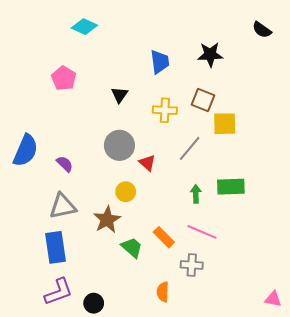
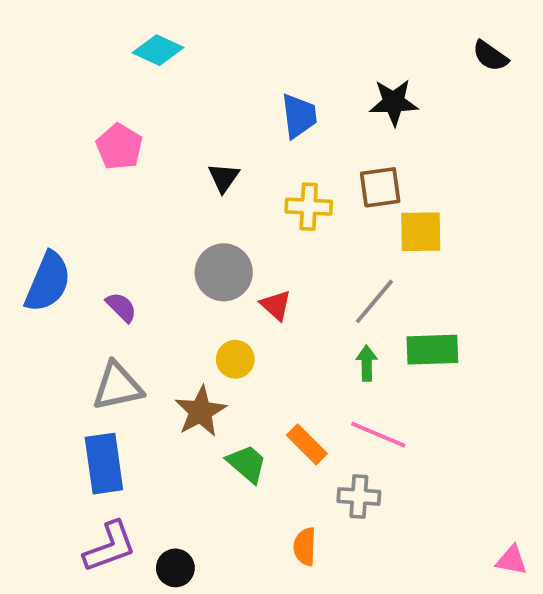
brown square: (203, 100) -> (380, 187), turned -30
gray line: (190, 148) -> (374, 301), moved

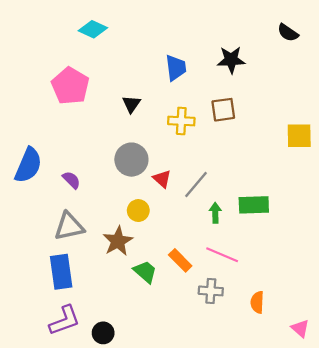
pink pentagon: (119, 147) -> (70, 86), size x1.4
yellow square: (421, 232) -> (299, 136), moved
gray line: (374, 301) -> (196, 184), moved
orange semicircle: (305, 547) -> (257, 302), moved
pink triangle: (512, 560) -> (300, 328), turned 30

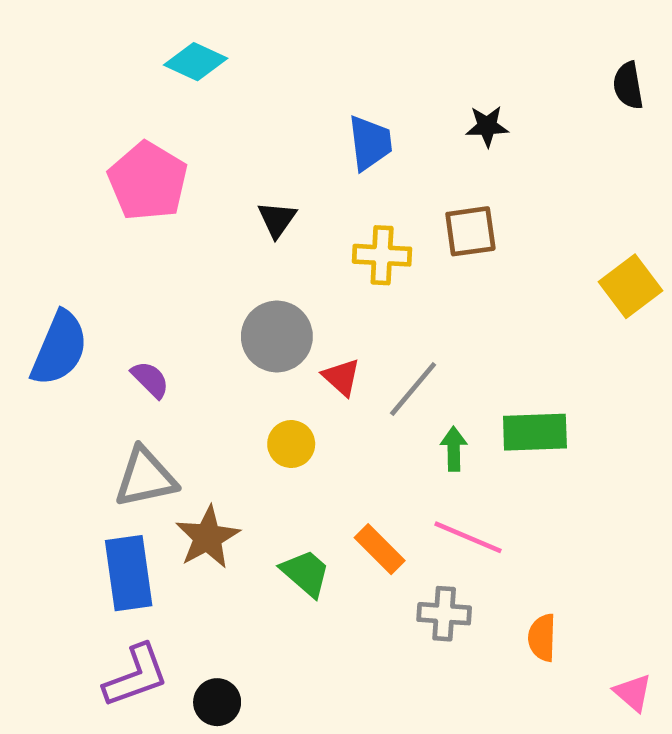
black semicircle: (288, 33) -> (628, 86), moved, turned 45
black star: (231, 60) -> (487, 126), size x0.7
yellow square: (299, 136) -> (631, 286), turned -36
brown star: (118, 241) -> (208, 537), moved

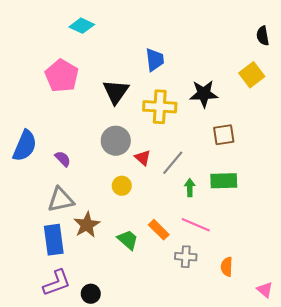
black star: (487, 126) -> (204, 94), moved, size x1.6
black triangle: (277, 219) -> (116, 92), size x1.6
brown square: (470, 231) -> (224, 135), moved
yellow cross: (382, 255) -> (160, 107), size x1.4
yellow square: (631, 286) -> (252, 75), moved

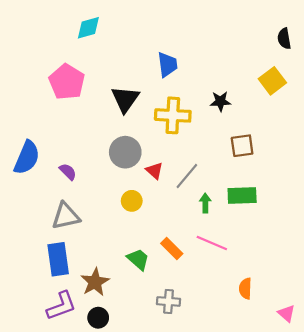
cyan diamond: (82, 26) -> (88, 28), turned -40
black star: (204, 94) -> (220, 101), size x0.7
brown star: (87, 225) -> (95, 282), moved
gray cross: (186, 257) -> (168, 301), moved

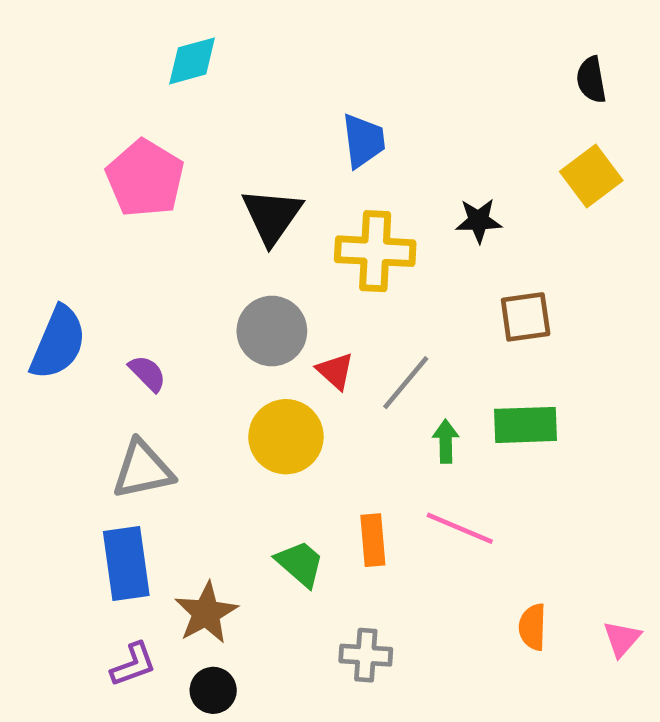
black semicircle: (284, 39) -> (591, 80), moved
yellow circle: (132, 201) -> (286, 437), size x1.6
orange rectangle: (172, 248) -> (373, 540), turned 40
purple L-shape: (61, 306) -> (133, 665), size x0.7
pink triangle: (286, 313) -> (622, 639), moved, turned 30

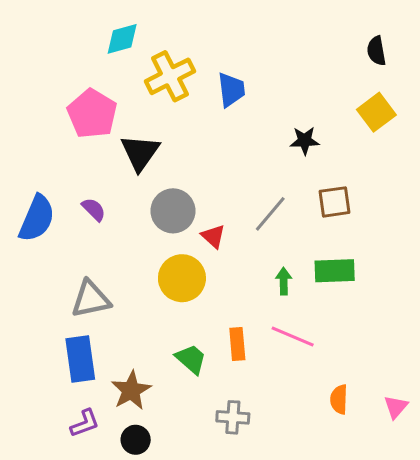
black triangle: (272, 216) -> (140, 153), moved
yellow cross: (375, 251) -> (170, 76), moved, turned -30
purple semicircle: (147, 373) -> (94, 209), moved
gray line: (406, 383) -> (270, 214), moved

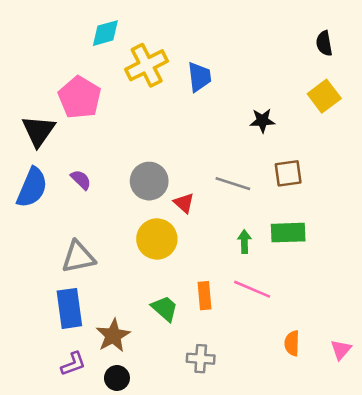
black triangle: (140, 153) -> (38, 131), moved
gray line: (270, 214) -> (233, 184), turned 68

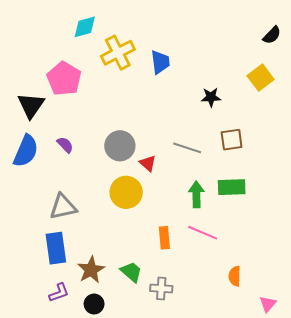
black semicircle: (324, 43) -> (272, 35), moved, turned -126
green arrow: (244, 242) -> (196, 194), size x1.4
green trapezoid: (165, 308) -> (131, 272), moved
pink triangle: (341, 350) -> (268, 304), moved

